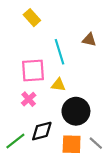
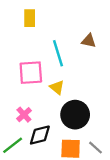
yellow rectangle: (32, 18) -> (30, 18), turned 42
yellow triangle: (58, 85) -> (57, 87), turned 32
pink cross: (29, 99) -> (24, 115), moved

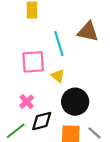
brown triangle: (89, 41) -> (88, 32), size x1.5

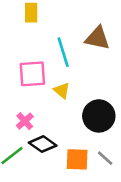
black circle: (75, 102) -> (99, 116), moved
black diamond: (42, 121) -> (43, 144), turned 50

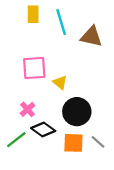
cyan line: (63, 52) -> (61, 22), moved
black circle: (99, 116) -> (77, 112), moved

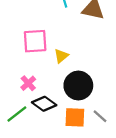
yellow triangle: (60, 83) -> (61, 56), turned 40

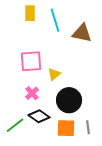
pink cross: (28, 83) -> (32, 93), moved
gray line: (100, 116) -> (88, 127), turned 40

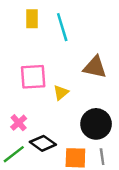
brown triangle: (82, 33) -> (95, 67), moved
pink cross: (32, 93) -> (19, 123), moved
black circle: (69, 100) -> (96, 124), moved

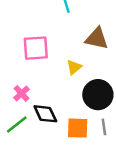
yellow triangle: (61, 92) -> (74, 67), moved
black diamond: (43, 143) -> (45, 114), turned 30

